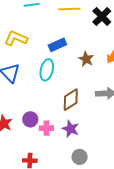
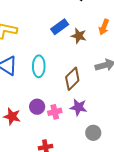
blue rectangle: (57, 45) -> (60, 27), moved
cyan ellipse: (47, 70) -> (39, 66), moved

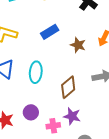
blue rectangle: (60, 27) -> (50, 32), moved
pink cross: (55, 112) -> (53, 126), moved

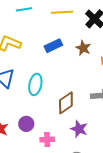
brown star: (78, 45) -> (83, 48), moved
purple star: (72, 116) -> (79, 129), moved

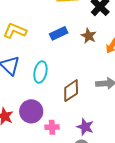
purple circle: (26, 124) -> (31, 111), size x1.5
purple star: (79, 129) -> (85, 127), moved

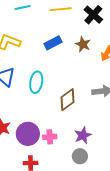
purple circle: (31, 111) -> (28, 134), moved
purple star: (85, 127) -> (83, 135), turned 30

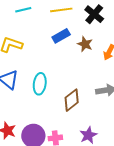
blue rectangle: (53, 43) -> (61, 36), moved

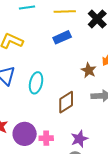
brown star: (85, 44) -> (89, 70), moved

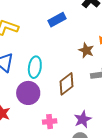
purple circle: (25, 134) -> (28, 93), moved

